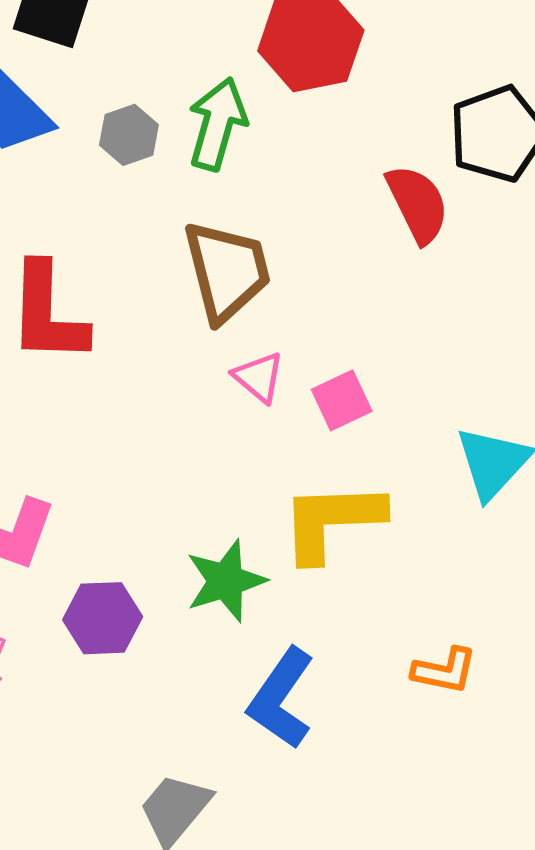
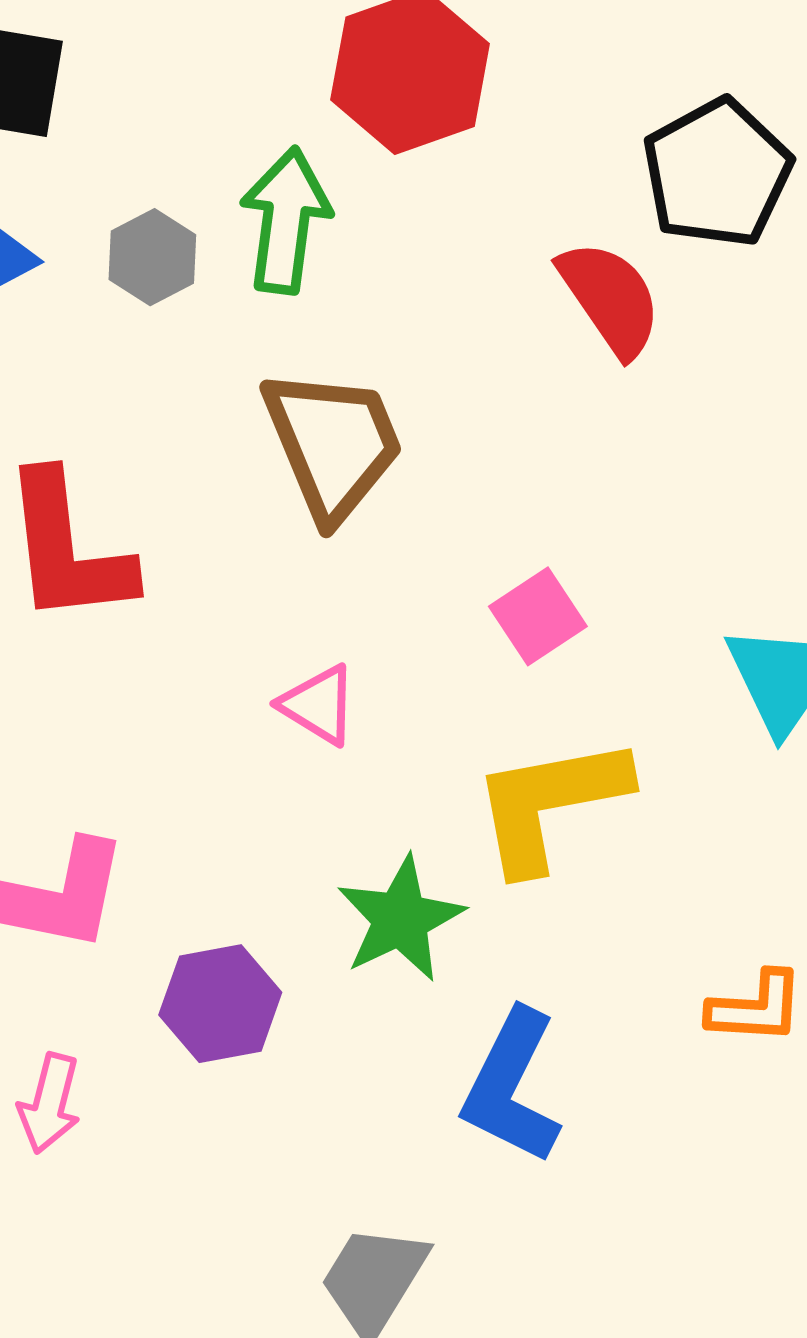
pink triangle: (259, 377) -> (318, 705), moved

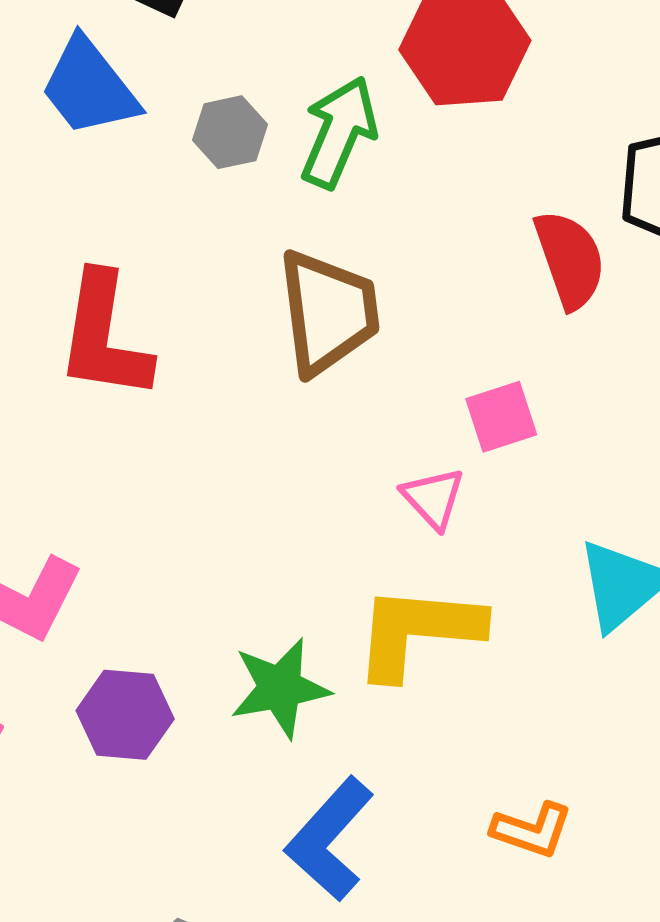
pink square: (538, 616) -> (501, 417), moved
pink triangle: (318, 705) -> (433, 498), moved

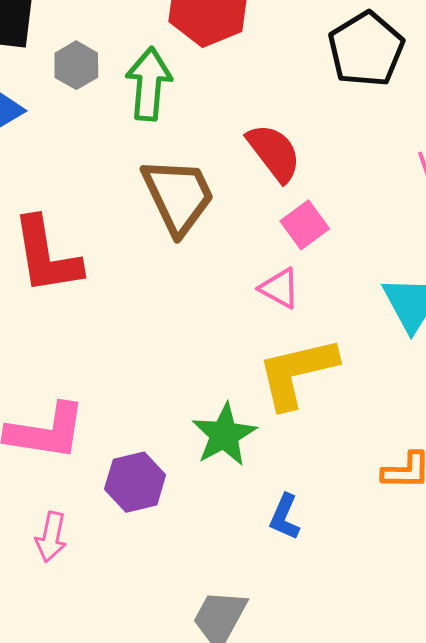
gray hexagon: (230, 132) -> (76, 65), moved
red semicircle: (570, 259) -> (274, 153), moved
blue L-shape: (330, 839) -> (285, 517), size x0.6

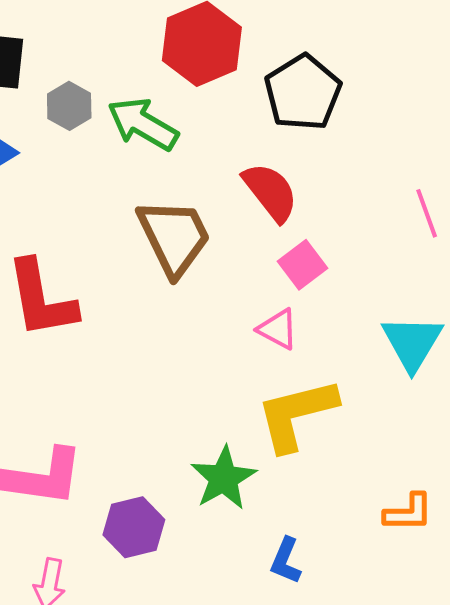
black pentagon: (366, 49) -> (303, 92), moved
green arrow: (149, 84) -> (143, 124), turned -64

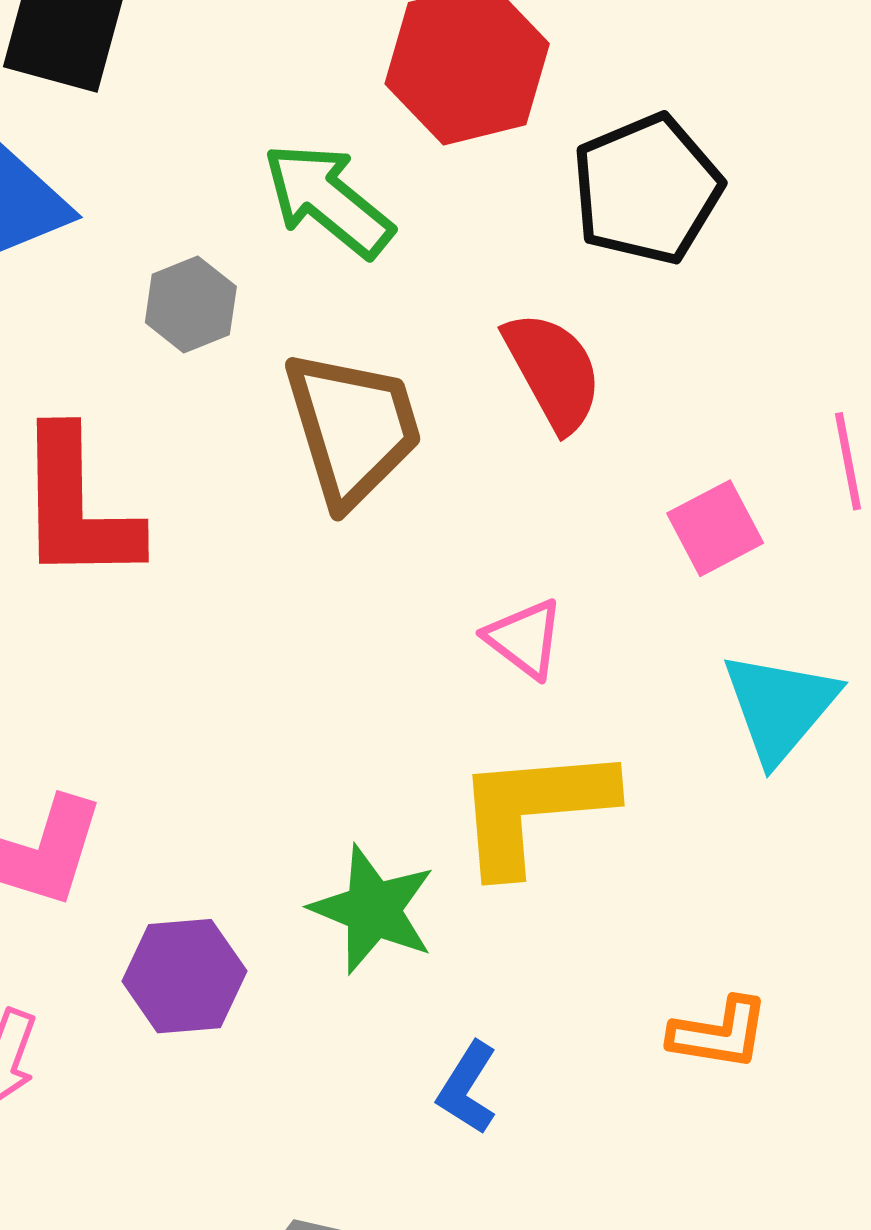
gray hexagon: (69, 106) -> (191, 304), moved
pink square: (302, 265) -> (715, 528), moved
green star: (224, 478) -> (373, 909), turned -30

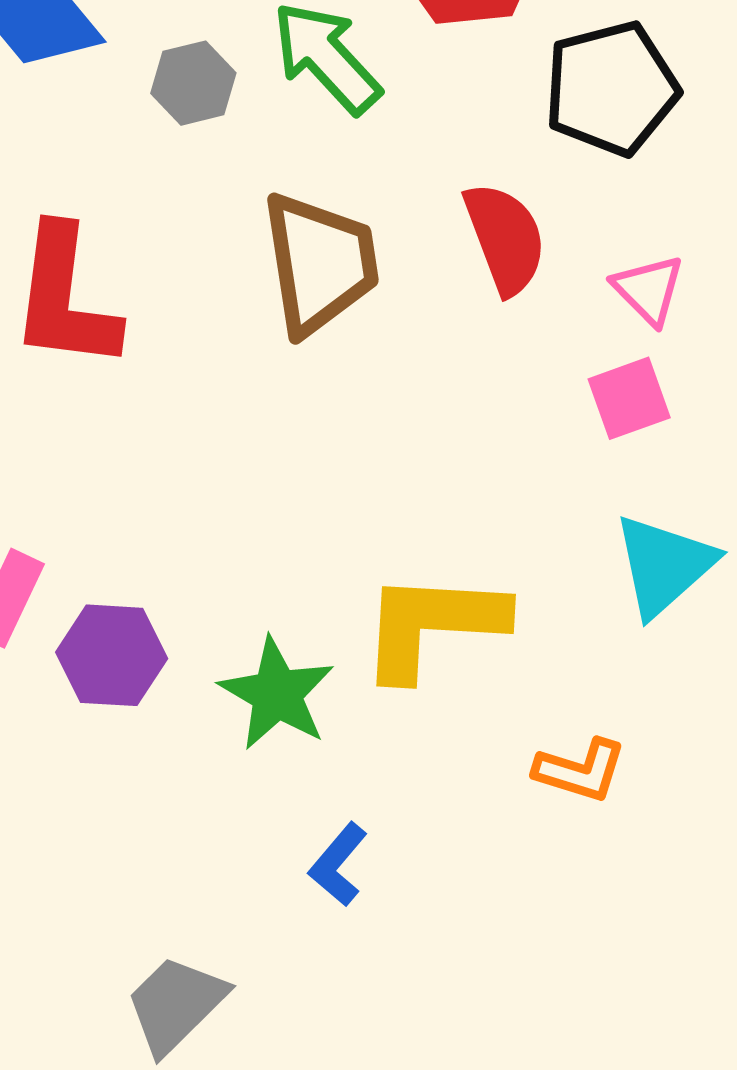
gray hexagon: (191, 304) -> (193, 83), moved
pink triangle: (524, 639) -> (649, 290), moved
purple hexagon: (184, 976) -> (112, 655), moved
orange L-shape: (719, 1033) -> (580, 770), moved

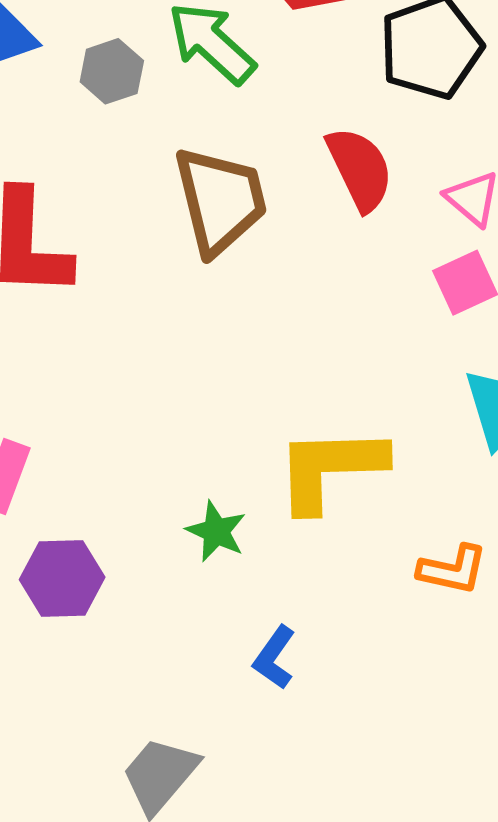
purple hexagon: (112, 655) -> (62, 578), moved
green star: (277, 694) -> (216, 531), size x0.7

